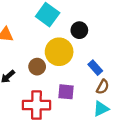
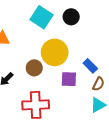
black circle: (79, 30) -> (71, 17), moved
purple square: (66, 92) -> (69, 79), moved

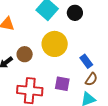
brown circle: (34, 68) -> (25, 54), moved
purple square: (69, 79) -> (62, 84), moved

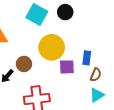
blue rectangle: (86, 61) -> (87, 58), turned 56
purple square: (62, 84) -> (67, 67), moved

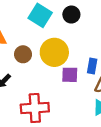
brown circle: (24, 64) -> (23, 54), moved

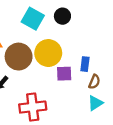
brown circle: (23, 54) -> (19, 57), size x1.6

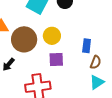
yellow circle: (48, 53) -> (52, 36), size x0.7
purple square: (64, 74) -> (56, 60), moved

